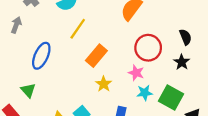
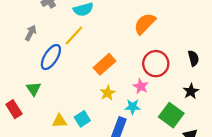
gray arrow: (16, 25) -> (31, 33), moved
yellow line: (78, 29) -> (74, 36), moved
black star: (182, 62) -> (191, 91), moved
cyan star: (145, 93) -> (133, 107), moved

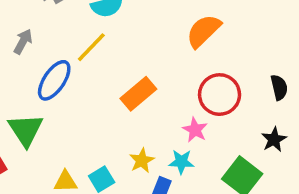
green triangle: (34, 89) -> (26, 130), size x1.5
yellow star: (108, 93) -> (142, 161), moved

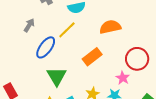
orange semicircle: (204, 31) -> (110, 27), moved, turned 30
green triangle: (26, 130) -> (57, 76), moved

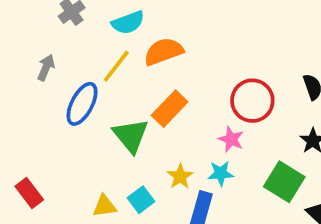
orange semicircle: (110, 27) -> (163, 52), moved
green triangle: (57, 76) -> (131, 136), moved

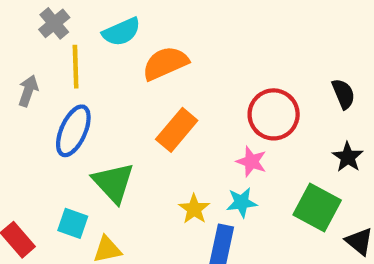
yellow line: (116, 66) -> (76, 67), moved, turned -36
green triangle: (131, 136) -> (113, 183), moved
cyan square: (141, 200) -> (73, 223), moved, turned -30

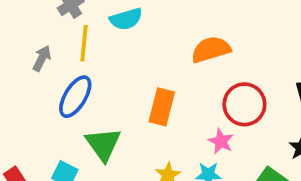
orange semicircle: (165, 63) -> (211, 49), moved
orange rectangle: (177, 130) -> (162, 107), turned -33

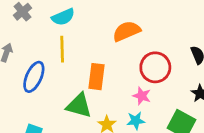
yellow line: (84, 43) -> (62, 49), moved
green triangle: (103, 144) -> (79, 106), moved, turned -32

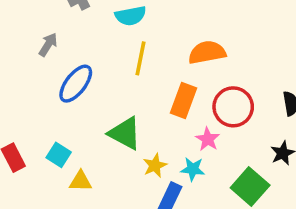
yellow line: (62, 49) -> (141, 58), moved
orange rectangle: (96, 77) -> (183, 101), moved

